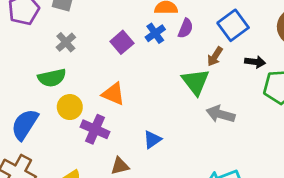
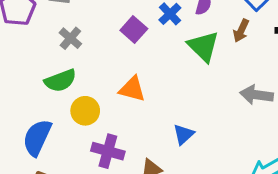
green triangle: (196, 82) -> (203, 46), moved
purple cross: (95, 129) -> (108, 151), moved

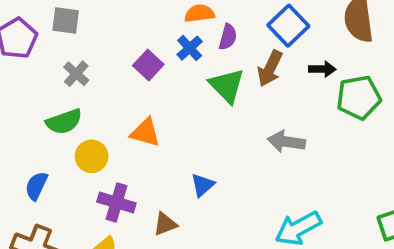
brown arrow: (241, 31) -> (270, 68), size x1.4
blue semicircle: (37, 138) -> (36, 186), size x0.7

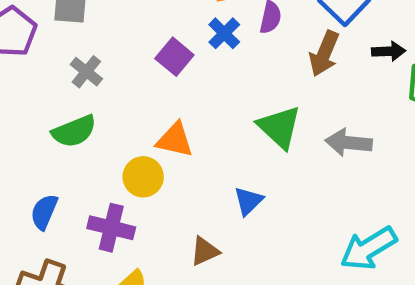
green triangle: (227, 86) -> (279, 127), moved
yellow circle: (92, 156) -> (143, 177), moved
purple cross: (116, 203) -> (111, 228), moved

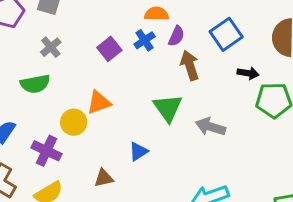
brown arrow: (324, 54) -> (190, 65), moved, turned 128
orange triangle: (175, 140) -> (99, 102), turned -44

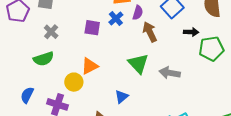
purple square: (109, 49) -> (92, 28), turned -35

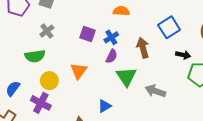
purple semicircle: (138, 13) -> (112, 56), moved
blue cross: (116, 18) -> (111, 37), moved
orange triangle: (90, 66) -> (79, 71), turned -36
yellow circle: (74, 82) -> (49, 81), moved

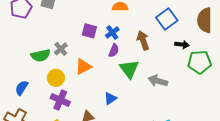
gray cross: (47, 31) -> (61, 49), moved
orange triangle: (79, 71) -> (83, 67), turned 30
purple cross: (41, 103) -> (60, 100), moved

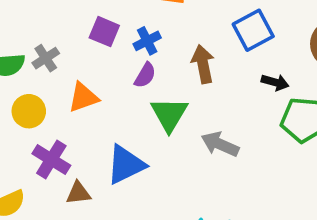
blue triangle: (110, 98) -> (126, 165), size x1.6
purple cross: (60, 100) -> (51, 159), moved

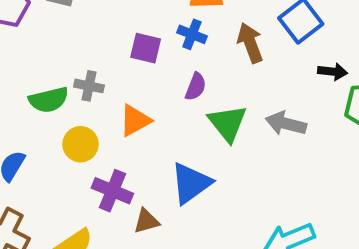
blue cross: (147, 41) -> (192, 34), moved, turned -32
gray cross: (46, 58) -> (89, 86), turned -36
brown arrow: (203, 64) -> (250, 43), moved
gray arrow: (220, 144) -> (286, 124), moved

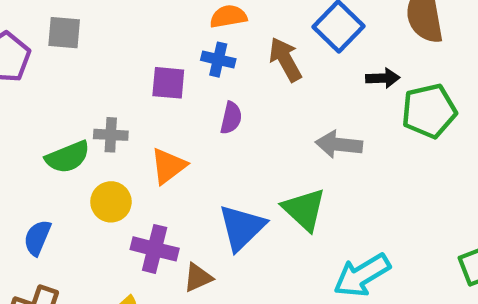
green triangle: (228, 123) -> (304, 209), moved

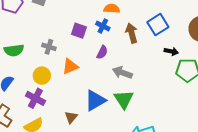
gray arrow: (339, 144) -> (122, 73), moved
green semicircle: (68, 157) -> (14, 50), moved
purple cross: (155, 249) -> (35, 98), moved
brown triangle: (198, 278) -> (71, 117), turned -40

